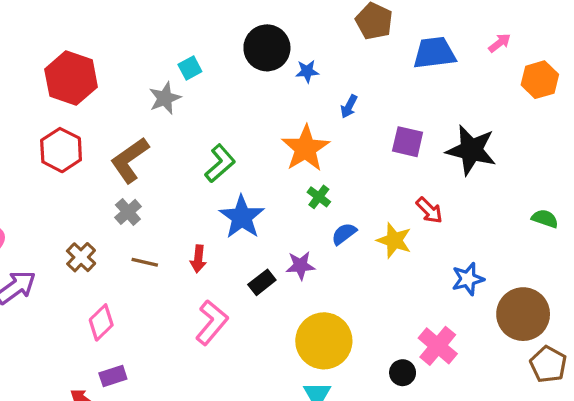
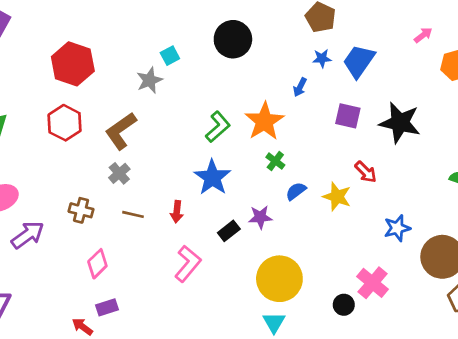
blue trapezoid: (434, 53) -> (359, 61), moved, turned -48
blue star: (307, 71) -> (322, 58), moved
green L-shape: (220, 163) -> (218, 127), moved
brown cross: (81, 257) -> (81, 210), turned -30

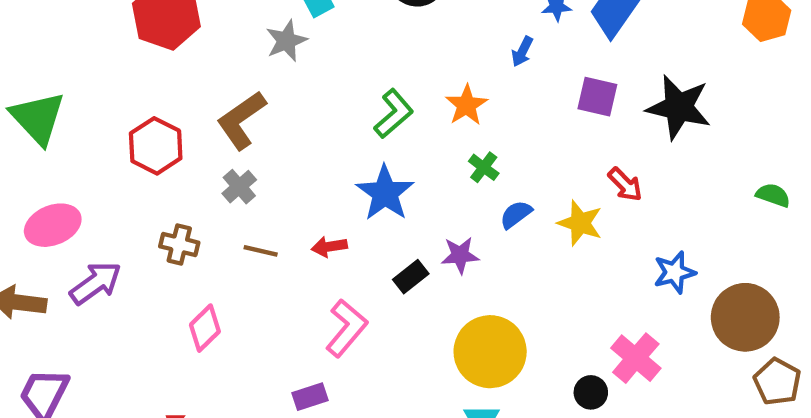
orange star: (264, 121) -> (466, 105), size x0.7
red hexagon: (65, 123) -> (156, 146), moved
red arrow: (177, 212) -> (329, 247), turned 75
purple rectangle: (107, 307) -> (310, 397), moved

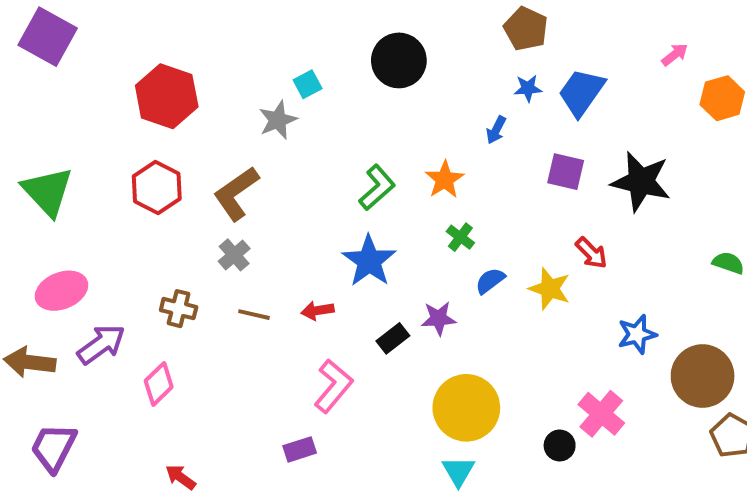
red hexagon: (156, 146) -> (157, 187), moved
pink diamond: (205, 328) -> (159, 384), moved

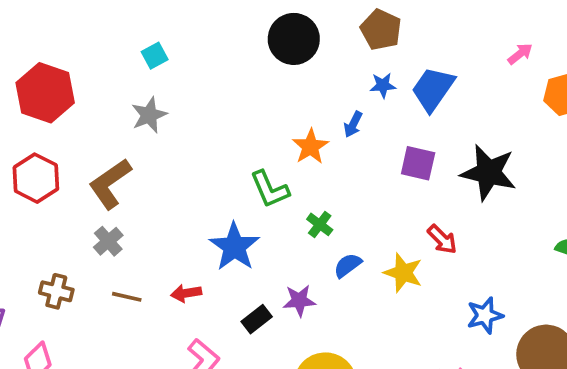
black circle: (399, 60) -> (294, 39), moved
cyan square: (308, 84) -> (155, 56), moved
orange star: (445, 180) -> (310, 147), moved
green L-shape: (377, 187) -> (270, 189), moved, turned 108

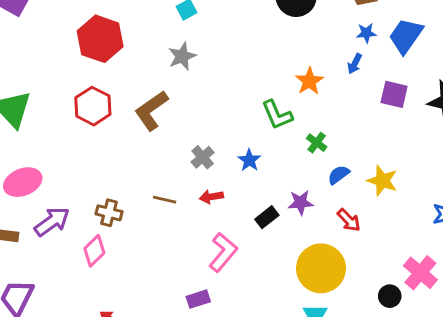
blue arrow: (353, 124) -> (355, 64), moved
red arrow: (442, 239) -> (349, 220), moved
gray cross: (108, 241) -> (203, 157), moved
blue star: (234, 247) -> (249, 160), size x0.6
brown cross: (56, 291) -> (109, 213), moved

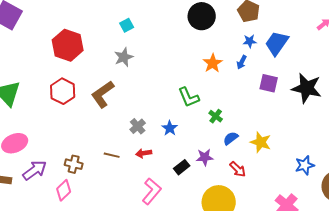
orange star: (309, 81) -> (213, 63), moved

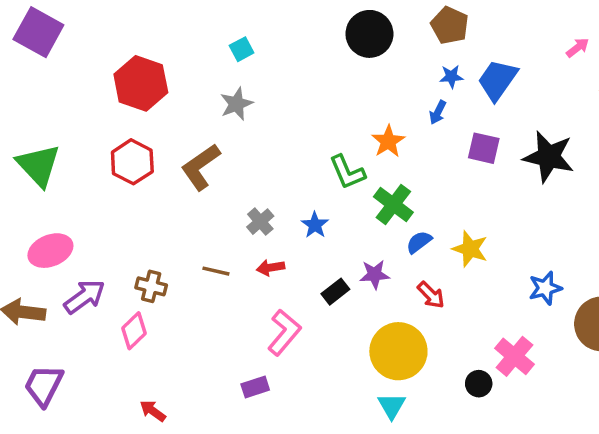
orange star: (213, 63) -> (388, 141), moved
green cross: (216, 116) -> (393, 204), size x1.6

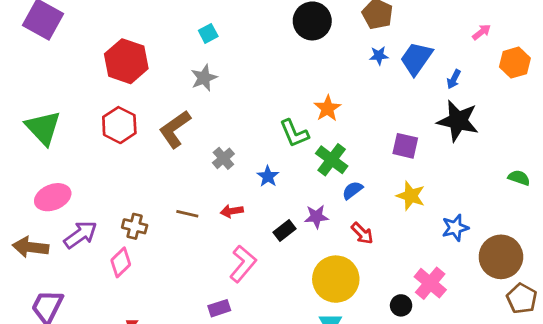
blue arrow: (438, 112) -> (454, 79), moved
purple square: (484, 148) -> (405, 146), moved
gray cross: (260, 222) -> (223, 158), moved
yellow star: (470, 249) -> (411, 196), moved

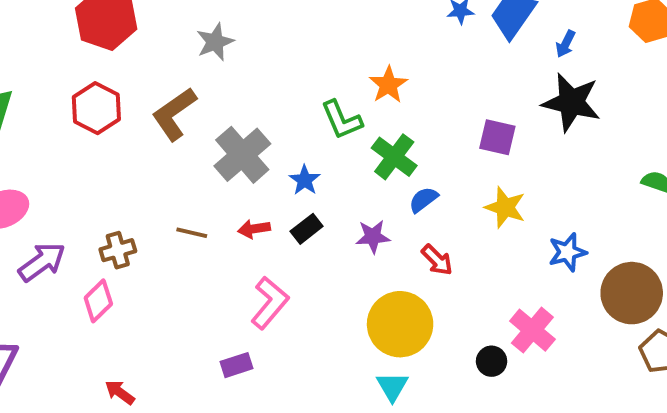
gray cross: (223, 158) -> (242, 155), size x1.8
brown cross: (135, 226) -> (118, 250), turned -30
black rectangle: (284, 230) -> (307, 229), moved

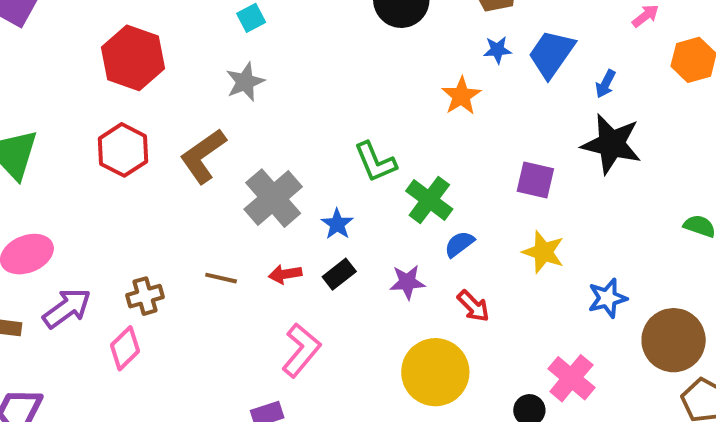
orange star: (388, 85) -> (461, 96), moved

